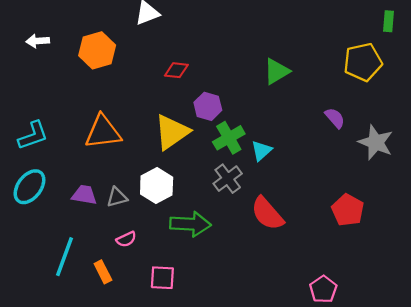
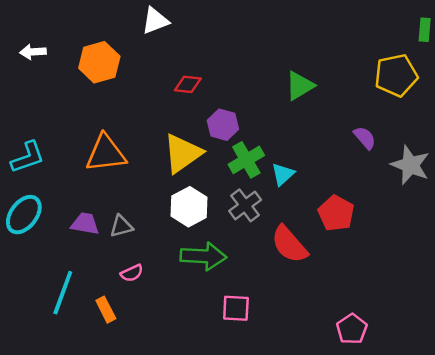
white hexagon: (157, 186) -> (189, 207), moved
red pentagon: (348, 210) -> (336, 213), moved
pink square: (162, 278) -> (236, 308), moved

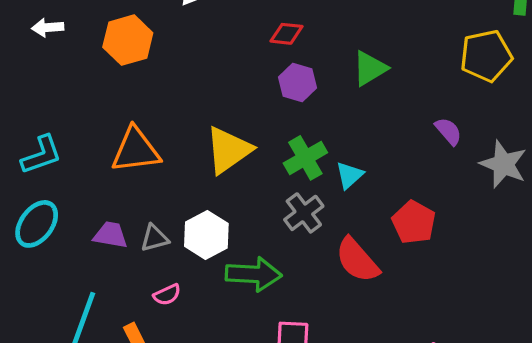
red diamond: (188, 84) -> (287, 34), moved
purple hexagon: (223, 125) -> (298, 83), moved
white hexagon: (189, 207) -> (206, 235), moved

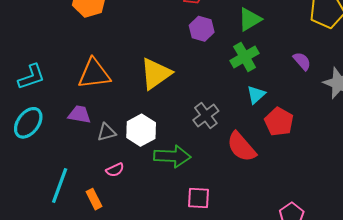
green cross: (305, 158) -> (245, 57), moved
cyan triangle: (349, 175) -> (256, 95), moved
purple trapezoid: (111, 235) -> (79, 114), moved

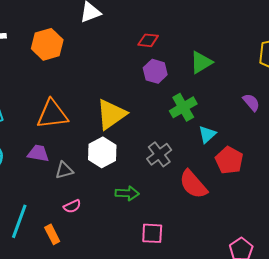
green cross: (245, 57) -> (183, 107), moved
white hexagon: (141, 130) -> (102, 152), moved
green arrow: (172, 156) -> (127, 193), size x0.7

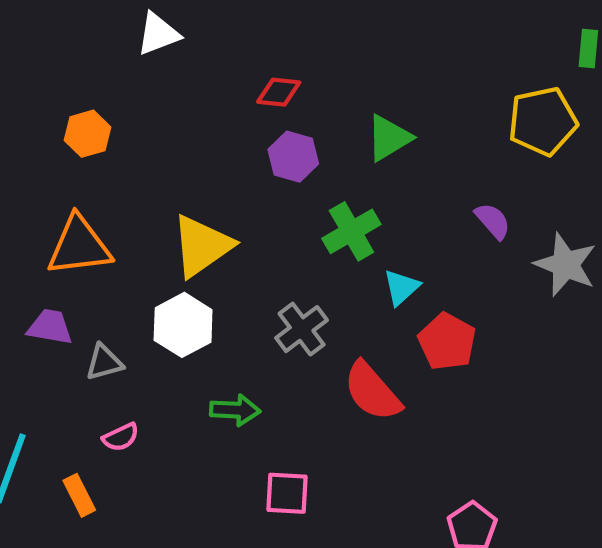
orange hexagon: (47, 44) -> (87, 134), moved, size x0.7

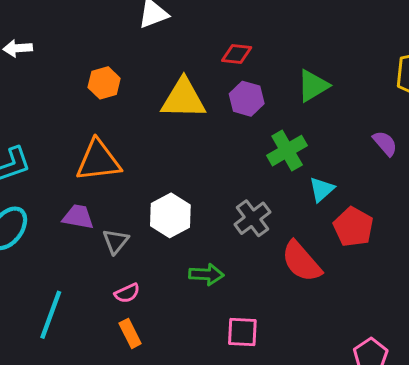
yellow triangle: (202, 246) -> (183, 99), moved, turned 36
gray triangle: (104, 362) -> (116, 241), turned -36
orange rectangle: (79, 495) -> (130, 333), moved

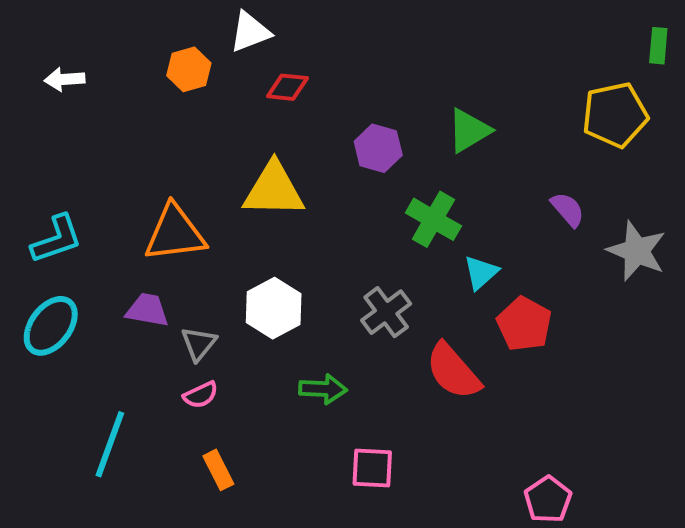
red diamond: (237, 54) -> (287, 87), moved
orange hexagon: (104, 83) -> (189, 69), moved
yellow triangle: (183, 99) -> (274, 190), moved
green cross: (287, 151) -> (433, 219), turned -30
pink semicircle: (127, 293) -> (201, 395), moved

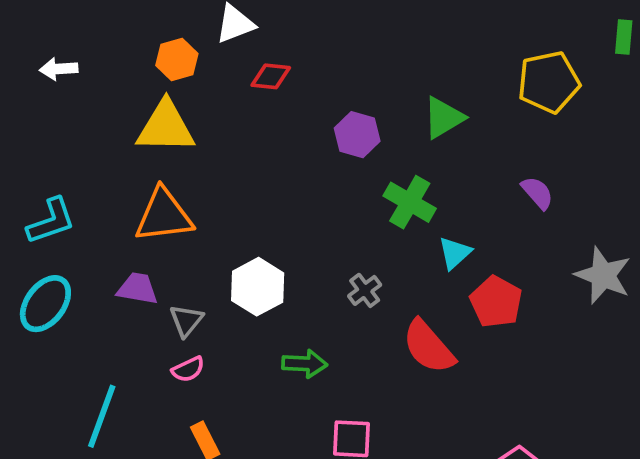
yellow pentagon: (615, 115) -> (549, 82), moved
yellow triangle: (274, 190) -> (166, 127), moved
gray star: (637, 251) -> (603, 275), moved
gray cross: (386, 312) -> (365, 290), size x0.7

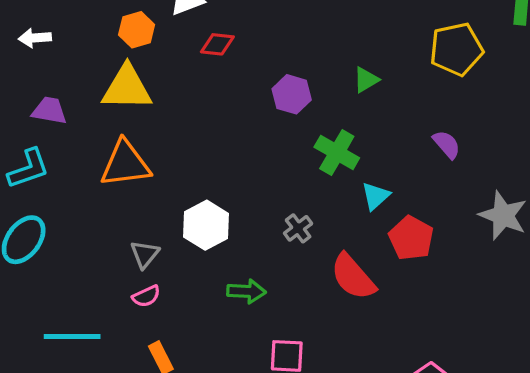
green triangle: (444, 118) -> (366, 80), size x0.7
purple trapezoid: (137, 289) -> (49, 110), moved
cyan line: (102, 416) -> (72, 337), turned 70

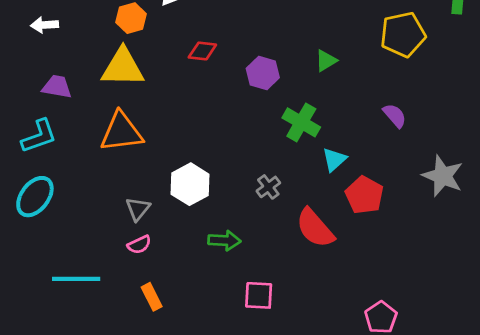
red diamond: (217, 44) -> (202, 51), moved

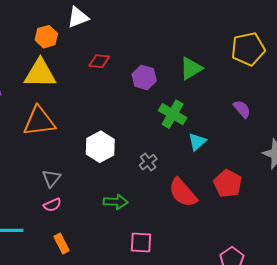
green triangle: (326, 61) -> (191, 68), size x1.4
white hexagon: (190, 184) -> (100, 147), moved
red pentagon: (364, 195) -> (228, 183), moved

